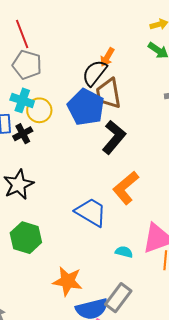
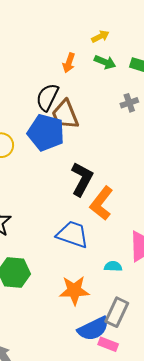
orange arrow: (107, 57) -> (69, 63), moved
black L-shape: (114, 137) -> (82, 179), moved
orange star: (68, 281) -> (74, 290), moved

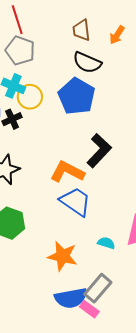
black semicircle: (47, 97) -> (87, 63), turned -108
brown trapezoid: (65, 114) -> (81, 30), moved, size x0.7
orange L-shape: (102, 203) -> (67, 172), moved, turned 64
pink rectangle: (108, 344) -> (89, 309), moved

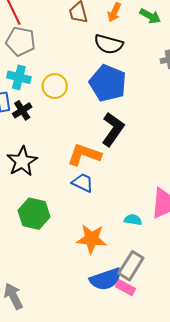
black semicircle: (87, 63) -> (109, 44), moved
blue pentagon: (77, 96) -> (108, 83), moved
yellow circle: (30, 97) -> (55, 86), moved
blue trapezoid: (76, 201) -> (83, 183), moved, size x0.7

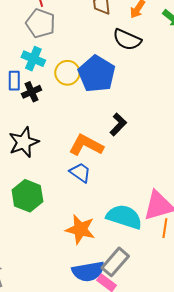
blue pentagon: (108, 83) -> (97, 74), moved
black L-shape: (113, 129) -> (118, 124), size x0.7
cyan semicircle: (133, 220) -> (124, 217), size x2.0

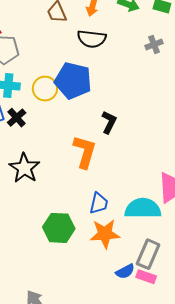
orange L-shape: (86, 145) -> (85, 152), turned 96
blue trapezoid: (80, 173) -> (99, 203), moved, turned 85
green hexagon: (27, 196) -> (59, 228), moved
blue semicircle: (88, 271) -> (125, 271), size x0.6

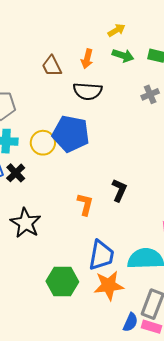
black L-shape: (109, 122) -> (119, 190), moved
orange L-shape: (85, 152) -> (85, 204), size x0.7
blue trapezoid: (99, 203) -> (101, 255), size x1.4
blue semicircle: (125, 271) -> (130, 322), turned -36

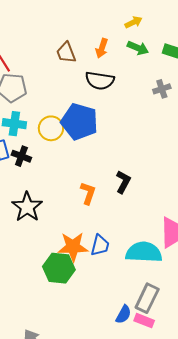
black cross: (16, 173) -> (21, 156), turned -30
blue trapezoid: (101, 255) -> (100, 245), size x0.7
orange star: (109, 285) -> (73, 247), moved

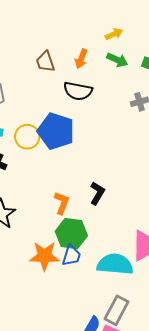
green hexagon: (59, 268) -> (71, 234), moved

